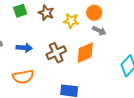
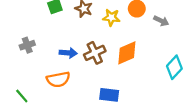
gray arrow: (99, 31) -> (161, 21), moved
blue arrow: (24, 48) -> (68, 53), moved

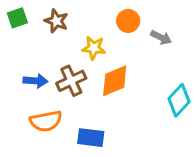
yellow star: (111, 17) -> (94, 48), moved
orange semicircle: (58, 79) -> (46, 121), moved

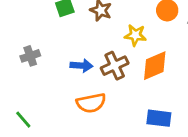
blue rectangle: (91, 138) -> (159, 118), moved

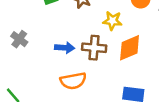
gray cross: (30, 56) -> (19, 39), turned -35
brown cross: (115, 66) -> (94, 48), turned 30

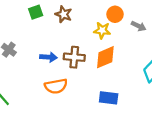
yellow star: (112, 21) -> (102, 30), moved

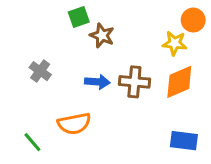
brown star: (64, 14) -> (102, 35), moved
orange semicircle: (56, 86) -> (74, 124), moved

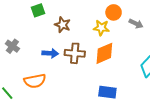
brown star: (102, 35) -> (62, 25), moved

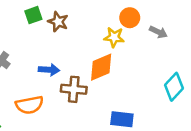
brown star: (62, 25) -> (58, 22), moved
brown cross: (75, 53) -> (74, 89), moved
orange diamond: (104, 53) -> (101, 67), moved

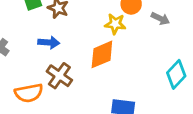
blue arrow: (49, 70) -> (49, 42), moved
brown cross: (74, 89) -> (59, 76), moved, turned 30

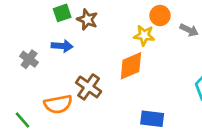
blue arrow: (49, 42) -> (62, 46), moved

